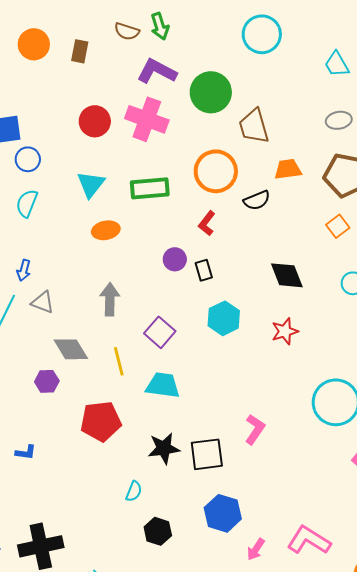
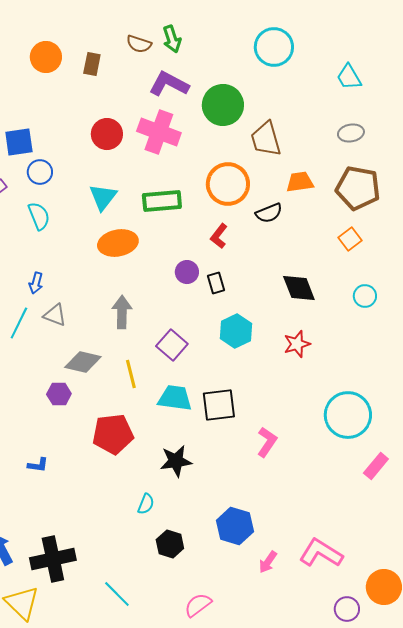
cyan semicircle: (27, 203) -> (39, 216), turned 136
orange ellipse: (106, 230) -> (118, 243), size x1.4
gray diamond: (71, 349) -> (83, 362), turned -45
black square: (207, 454) -> (219, 405), moved

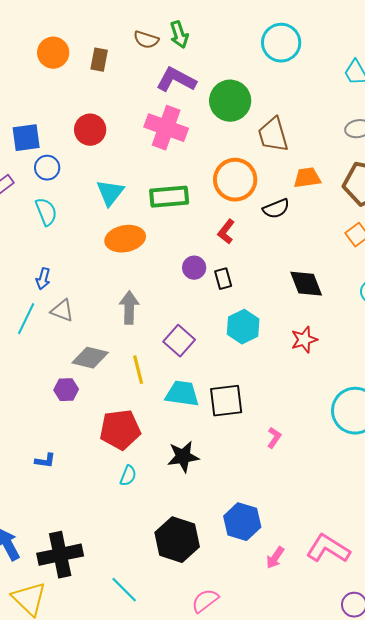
red circle: (107, 134) -> (90, 130), moved
pink L-shape: (267, 442) -> (274, 438), size x0.7
cyan semicircle: (146, 504) -> (128, 476), moved
black hexagon: (170, 544) -> (177, 540), size x1.6

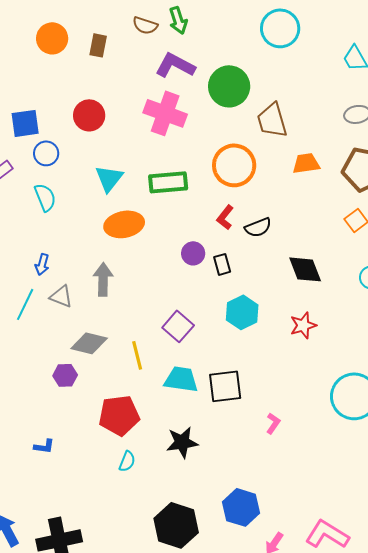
black semicircle: (276, 209) -> (258, 227), moved
gray arrow: (129, 308) -> (103, 279), moved

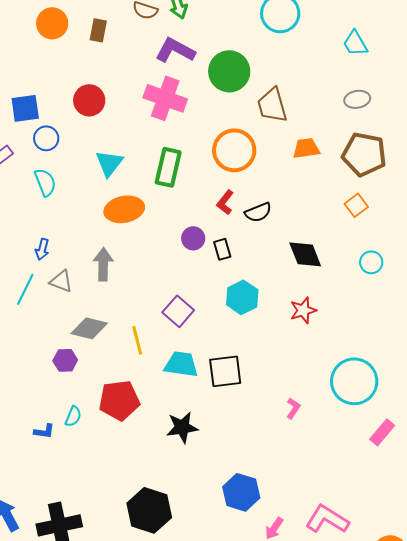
green rectangle: (168, 182) -> (168, 167), turned -72
pink L-shape: (273, 423) -> (293, 408), moved
cyan semicircle: (127, 461) -> (73, 416), moved
black hexagon: (176, 525) -> (149, 510), moved

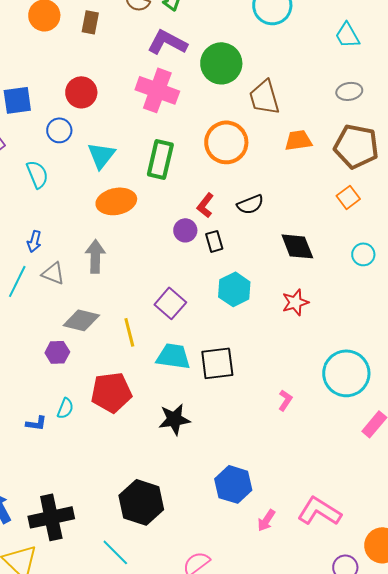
blue circle: (46, 138) -> (59, 130), moved
red L-shape: (225, 202) -> (205, 205), moved

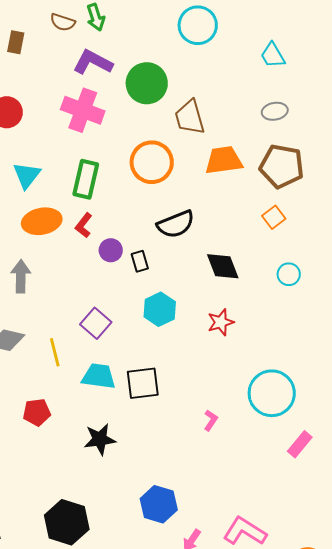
orange trapezoid: (298, 140) -> (224, 160), size x1.4
black semicircle: (250, 204) -> (176, 224), size x1.4
red L-shape: (205, 205) -> (84, 225), moved
red pentagon: (111, 392) -> (37, 412), size x0.7

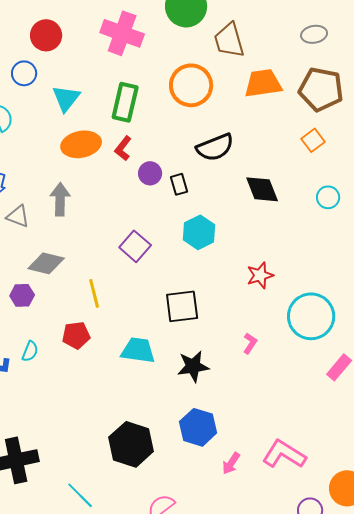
red star: (221, 322) -> (260, 275), moved
yellow line: (55, 352) -> (94, 293), moved
cyan trapezoid: (99, 376) -> (138, 350), moved
black star: (100, 439) -> (193, 366), moved
black hexagon: (67, 522) -> (131, 444), moved

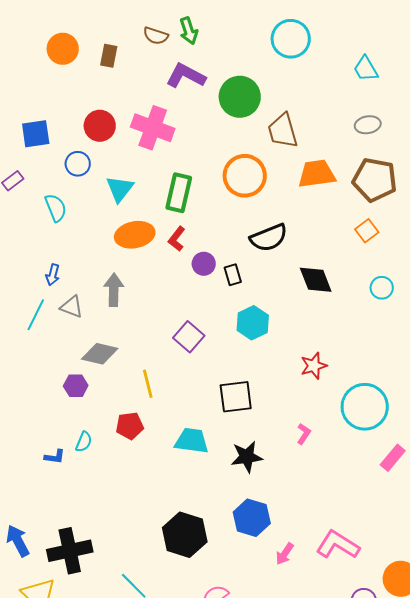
pink cross: (122, 33) -> (153, 128), moved

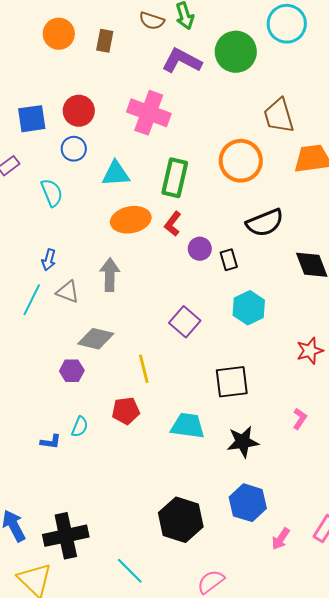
green circle: (240, 97) -> (236, 52), moved
red circle: (100, 126) -> (79, 111), moved
cyan triangle: (120, 189) -> (116, 174), turned 48

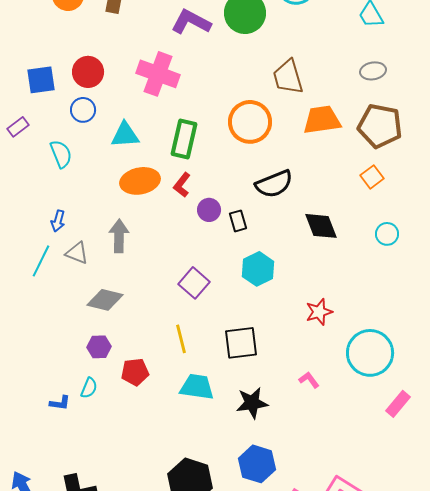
yellow line: (144, 369) -> (181, 339), moved
purple hexagon: (72, 371) -> (99, 347), moved
pink L-shape: (300, 419) -> (309, 380), turned -70

